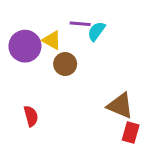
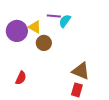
red semicircle: (31, 116) -> (21, 78), turned 40
red rectangle: (131, 132) -> (77, 90), moved

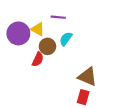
cyan semicircle: (65, 21) -> (66, 39), moved
red semicircle: (21, 78) -> (38, 59), moved

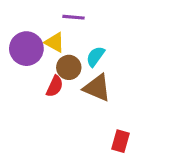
purple line: (58, 17) -> (73, 17), moved
brown triangle: (87, 77) -> (97, 88), moved

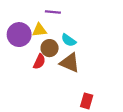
yellow triangle: (55, 42) -> (39, 30), turned -35
cyan semicircle: (95, 56) -> (69, 40), turned -91

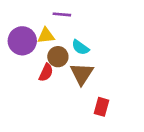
brown triangle: (70, 63) -> (82, 74), turned 40
red rectangle: (87, 101) -> (102, 107), moved

